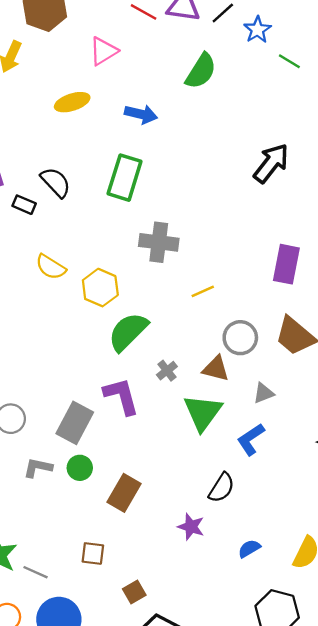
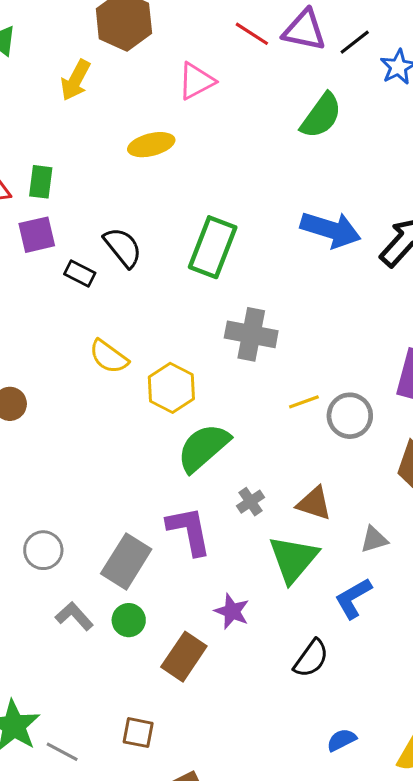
blue arrow: (141, 114) -> (331, 230), moved, size x1.4
gray circle: (240, 338) -> (350, 416), moved
gray L-shape: (38, 468) -> (74, 616), turned 32
purple star: (191, 527) -> (232, 611), moved

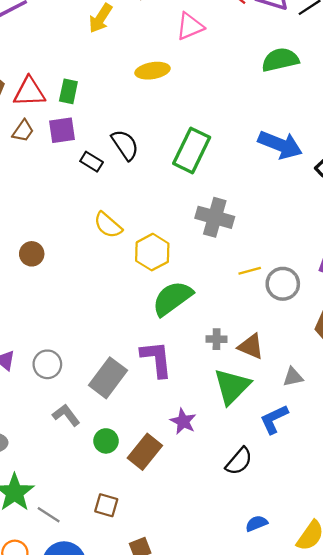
green semicircle: (321, 116) -> (280, 60), turned -144
gray cross: (251, 502) -> (217, 339), moved, turned 30
green circle: (129, 620) -> (106, 441), moved

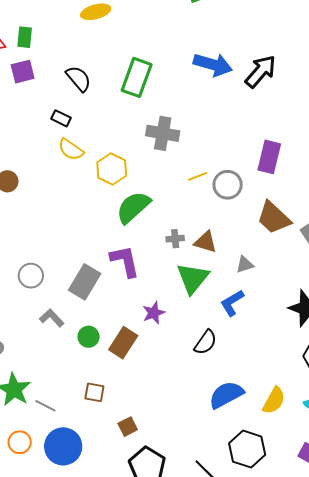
black rectangle: (92, 162) -> (61, 118), moved
purple star: (183, 421) -> (154, 313), turned 30
blue semicircle: (256, 523) -> (226, 395), size x1.8

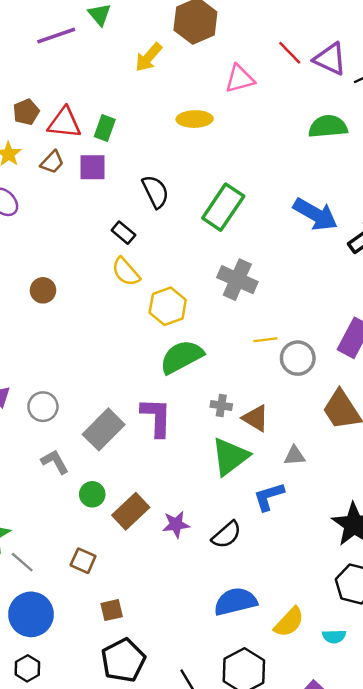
purple star: (154, 313) -> (176, 524), moved

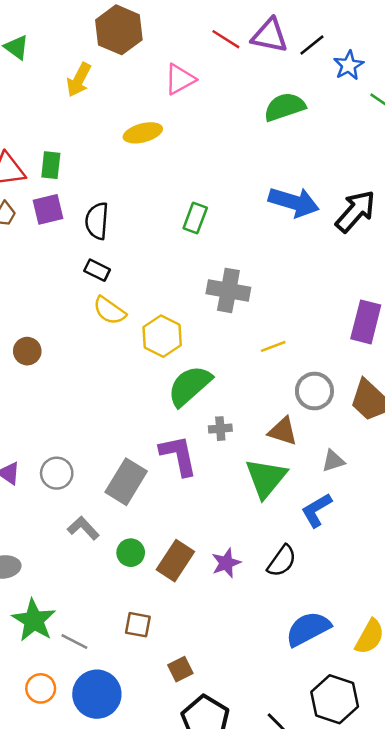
black semicircle: (155, 192) -> (97, 221), moved, turned -136
green rectangle: (223, 207) -> (195, 218), size x0.6
gray circle: (298, 358) -> (314, 391), moved
gray cross: (221, 405) -> (220, 429), moved

